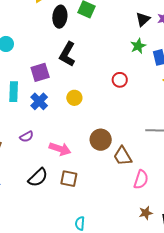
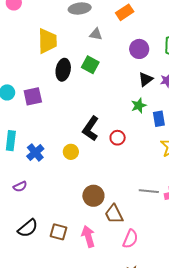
black L-shape: (67, 54) -> (91, 129), moved
purple square: (40, 72) -> (33, 96), moved
pink arrow: (60, 149) -> (88, 236), moved, turned -130

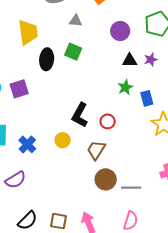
black triangle: (146, 79) -> (130, 60), turned 42
purple semicircle: (20, 187) -> (15, 180), size x1.5
gray line: (149, 191) -> (131, 188), moved
brown circle: (93, 196) -> (106, 179), moved
brown trapezoid: (114, 214) -> (96, 150), moved, turned 65

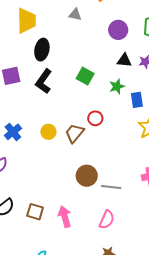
green square: (73, 52) -> (85, 76), moved
black L-shape: (80, 115) -> (44, 81), moved
brown trapezoid: (96, 150) -> (75, 133), moved

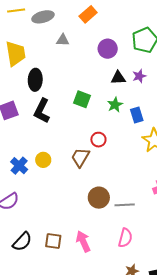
yellow circle: (48, 132) -> (43, 160), moved

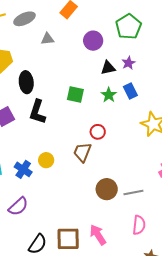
blue rectangle: (137, 115) -> (130, 91), moved
brown square: (53, 241) -> (68, 239), size x1.4

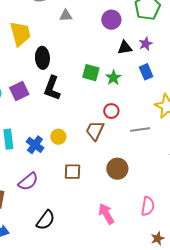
green star: (109, 95) -> (113, 78), moved
gray line: (133, 192) -> (140, 130), moved
brown square: (68, 239) -> (72, 172), moved, size x0.7

